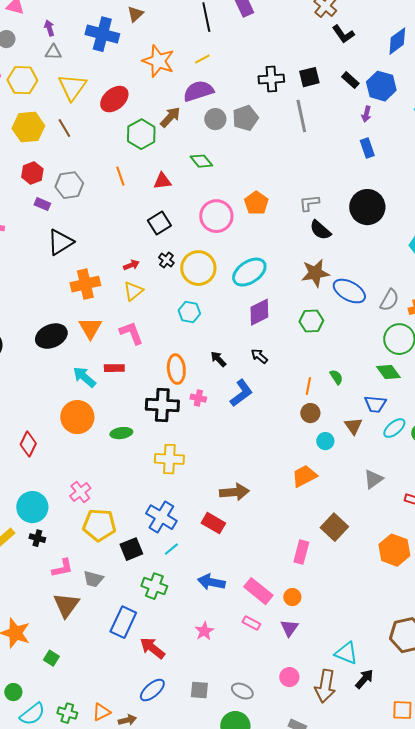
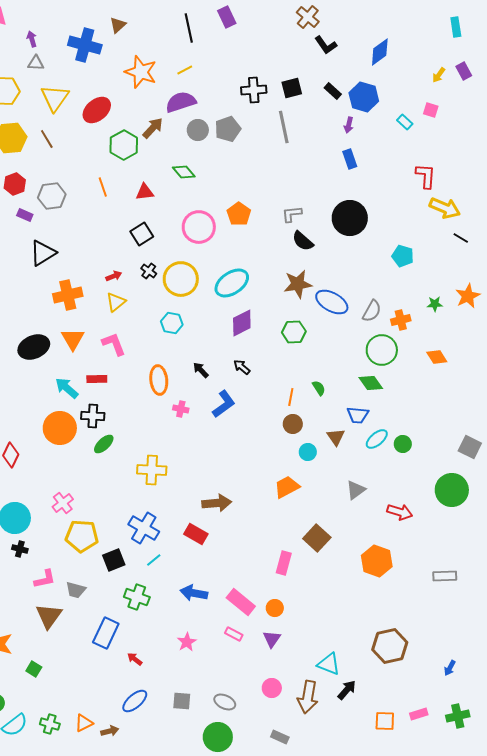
black cross: (162, 405) -> (93, 416), moved, size x0.7
green ellipse: (121, 433) -> (104, 444), turned -35
red arrow: (152, 648) -> (135, 659), size x0.6

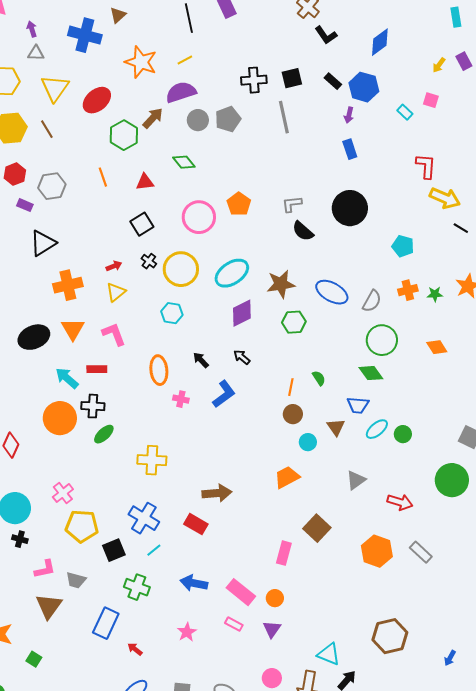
brown star: (298, 284) -> (281, 284), moved
orange cross: (401, 320) -> (408, 290), moved
gray rectangle: (445, 576) -> (421, 552), moved, turned 45

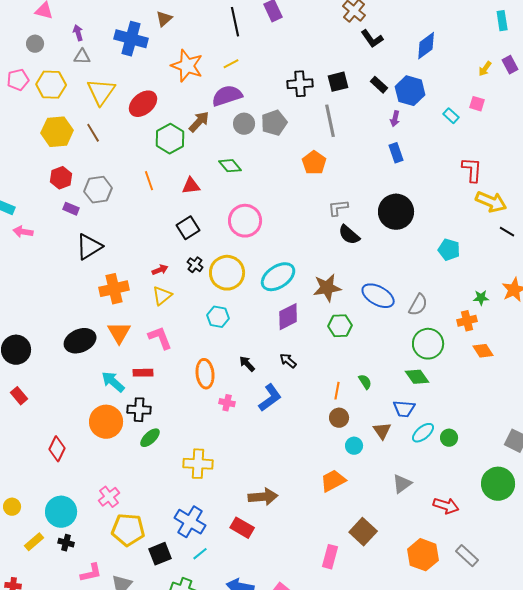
orange pentagon: (239, 204) -> (314, 163), moved
orange cross: (408, 290) -> (467, 321), moved

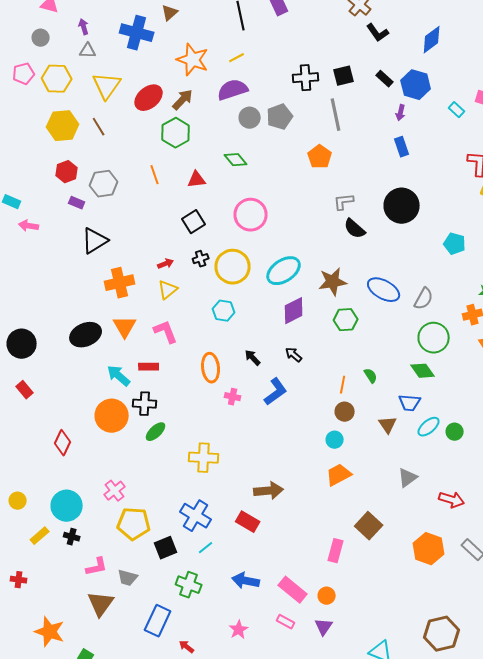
brown arrow: (199, 122) -> (183, 100), moved
black cross: (195, 265) -> (201, 259), turned 35
cyan circle: (354, 446) -> (335, 440), moved

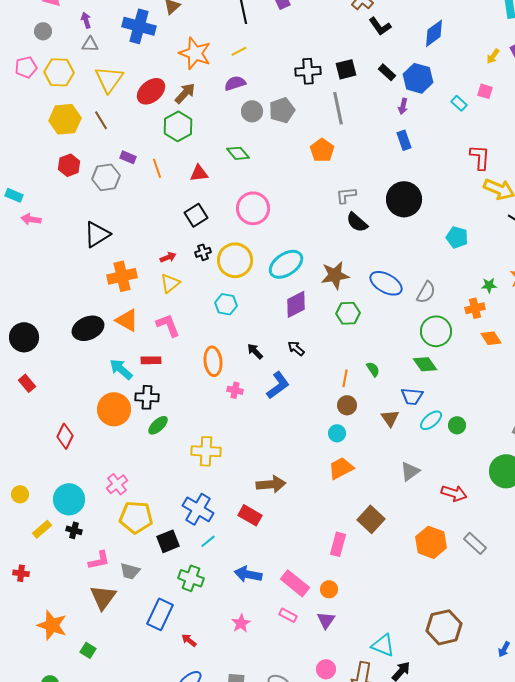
purple semicircle: (233, 90) -> (235, 83), size x0.7
purple rectangle: (77, 203) -> (128, 157), moved
orange triangle: (125, 327) -> (127, 320), turned -30

